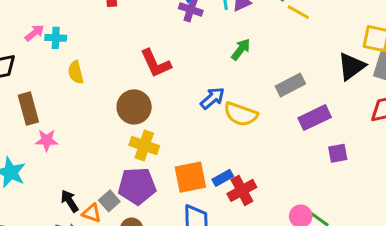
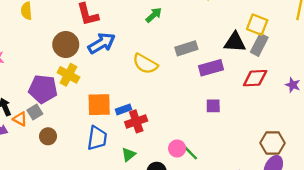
black triangle: (352, 66) -> (235, 42), turned 30
blue arrow: (212, 98) -> (102, 43), moved, size x1.4
purple rectangle: (315, 118) -> (211, 68), moved
purple pentagon: (137, 186) -> (43, 89), moved

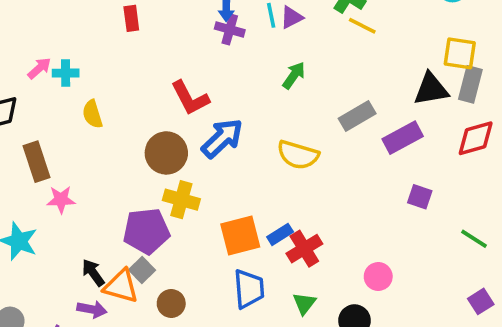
purple square: (213, 106) -> (420, 197), turned 32
orange triangle: (20, 119) -> (121, 286), size x1.5
green line: (190, 153) -> (474, 239), moved

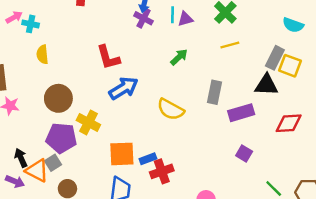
yellow line: (362, 26) -> (230, 45), moved, turned -54
gray rectangle: (470, 84) -> (275, 58), moved
gray rectangle: (357, 116) -> (215, 92), turned -60
brown circle: (166, 153) -> (58, 98), moved

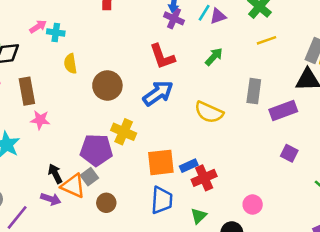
cyan line: (172, 15) -> (204, 13), turned 35
red L-shape: (108, 57) -> (162, 57), moved
brown circle: (58, 98) -> (107, 86), moved

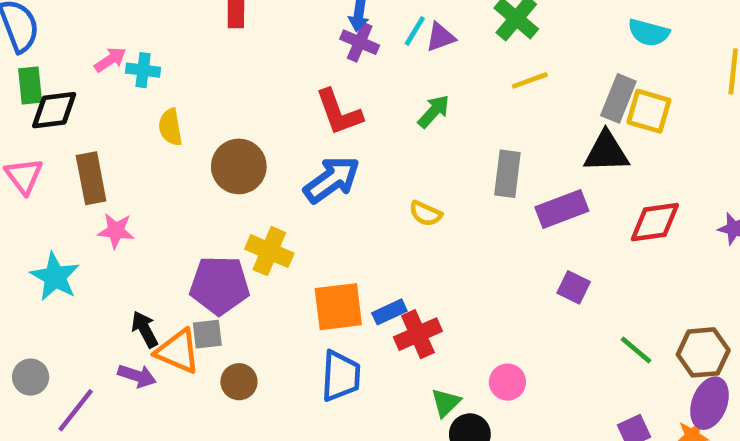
yellow semicircle: (209, 112) -> (425, 214), size x0.6
gray square: (89, 177) -> (207, 334), turned 30
green triangle: (199, 216) -> (446, 403), moved

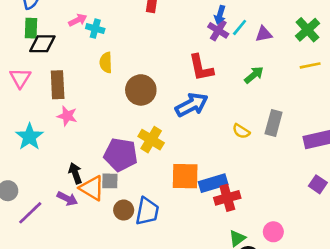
cyan line: (415, 31) -> (240, 27), moved
gray rectangle: (507, 174) -> (274, 123), moved
blue rectangle: (389, 312) -> (213, 183), size x1.5
blue trapezoid: (341, 376) -> (147, 211), moved

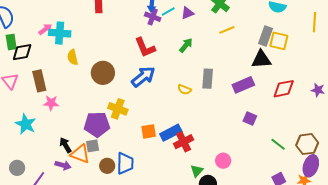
cyan line: (240, 27) -> (168, 12), turned 32
cyan cross: (95, 29) -> (60, 33), size x1.5
orange square: (185, 176) -> (149, 131), size x0.7

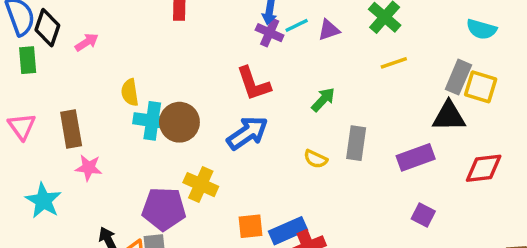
cyan cross: (60, 33) -> (152, 121), moved
green arrow: (186, 45) -> (323, 100), moved
black diamond: (22, 52) -> (47, 28), moved, turned -65

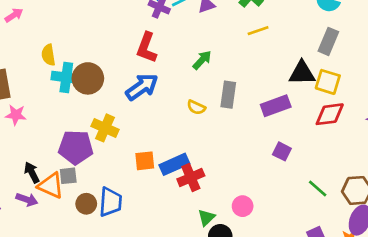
gray rectangle: (458, 77) -> (328, 41), moved
red L-shape: (253, 84) -> (147, 48), turned 40
yellow square: (481, 87) -> (328, 82), moved

